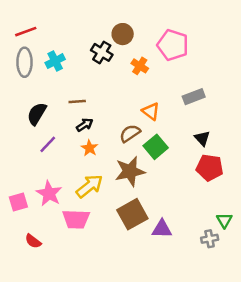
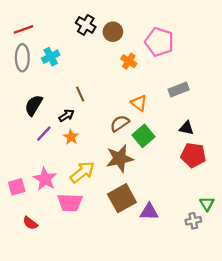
black cross: (102, 52) -> (86, 25), moved
brown line: (77, 101) -> (80, 94), moved, turned 70
black arrow: (85, 125) -> (66, 115), moved
black triangle: (202, 138) -> (187, 128), turned -35
orange star: (89, 148) -> (71, 137), moved

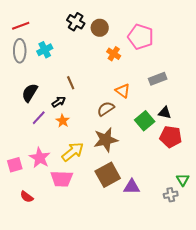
green square: (143, 136) -> (145, 121), moved

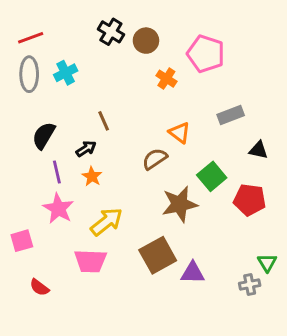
black triangle: (165, 113) -> (258, 150), moved
purple line: (39, 118) -> (57, 172), turned -56
brown star: (106, 140) -> (180, 204), moved
pink star: (40, 158) -> (58, 209), moved

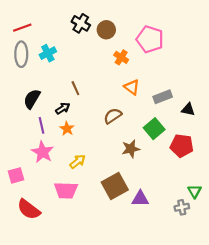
gray rectangle: (231, 115) -> (163, 97), moved
orange triangle: (180, 133) -> (132, 87), moved
brown star: (180, 204) -> (131, 149), size x0.7
yellow arrow: (107, 222) -> (78, 162), size x0.7
red semicircle: (39, 287) -> (29, 209), size x1.6

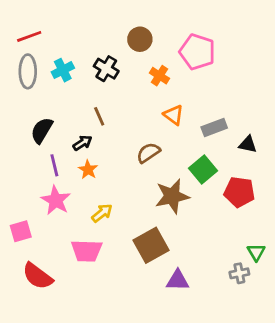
black cross: (81, 23) -> (106, 69), moved
brown star: (131, 149) -> (172, 196), size x1.4
purple triangle: (140, 199) -> (178, 280), moved

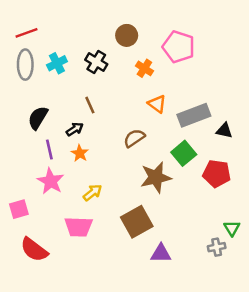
gray rectangle: (214, 128) -> (194, 115), size x1.4

